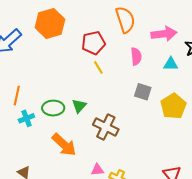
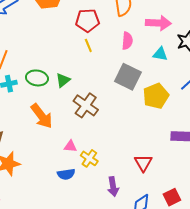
gray square: (143, 92) -> (128, 77), size x1.5

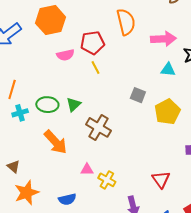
pink semicircle: (127, 41) -> (65, 55), moved, turned 78
gray square: (128, 77) -> (138, 95), size x0.6
blue semicircle: (66, 174) -> (67, 199), moved

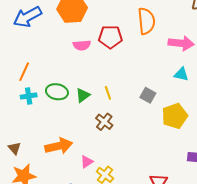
yellow line: (96, 68) -> (108, 93), moved
brown cross: (98, 127) -> (104, 122), size x0.7
orange arrow: (56, 142) -> (59, 146), moved, turned -68
pink triangle: (87, 170) -> (87, 162), turned -40

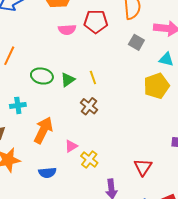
gray square: (148, 95) -> (136, 42), moved
cyan cross: (29, 96) -> (18, 105), moved
yellow pentagon: (175, 116) -> (156, 86), moved
orange arrow: (59, 146) -> (43, 130), turned -52

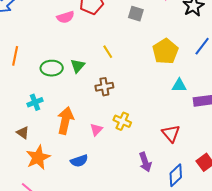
cyan triangle: (166, 59) -> (179, 85), moved
yellow line: (93, 77) -> (108, 52), moved
brown cross: (89, 106) -> (104, 87), turned -36
yellow cross: (89, 159) -> (122, 121), moved

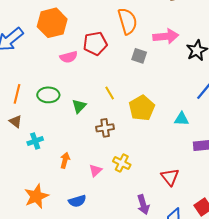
yellow pentagon: (165, 51) -> (142, 108), moved
green ellipse: (52, 68) -> (48, 95), moved
cyan triangle: (179, 85) -> (182, 119), moved
orange arrow: (65, 121) -> (65, 160), size x0.6
brown triangle: (23, 133) -> (15, 121), moved

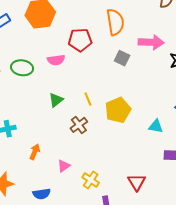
pink semicircle: (69, 57) -> (56, 60), moved
yellow line: (110, 93) -> (88, 99), moved
green ellipse: (48, 95) -> (22, 68), moved
brown cross: (105, 128) -> (79, 125), turned -36
yellow cross: (122, 163) -> (91, 180), moved

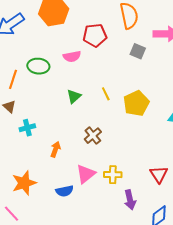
brown cross: (79, 125) -> (93, 136), moved
pink triangle: (64, 166) -> (86, 174), moved, size x1.5
yellow cross: (91, 180) -> (113, 175), turned -30

